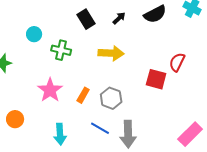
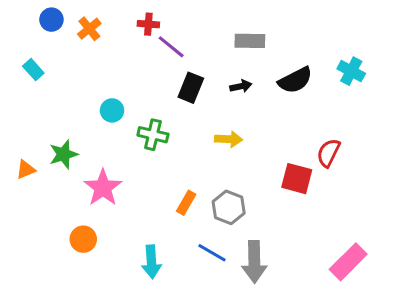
black arrow: (119, 18) -> (241, 86), turned 32
black rectangle: (86, 19) -> (191, 88), turned 54
yellow arrow: (111, 53) -> (229, 139), size x0.7
pink star: (50, 90) -> (103, 188), moved

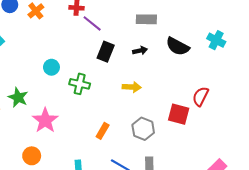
black semicircle: (295, 80) -> (178, 46), turned 55
green star: (64, 154) -> (18, 97), turned -30
gray hexagon: (229, 207) -> (143, 129), moved

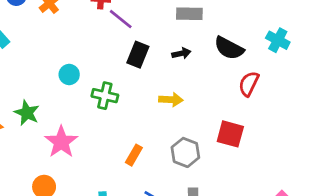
red semicircle: (201, 96) -> (249, 84), moved

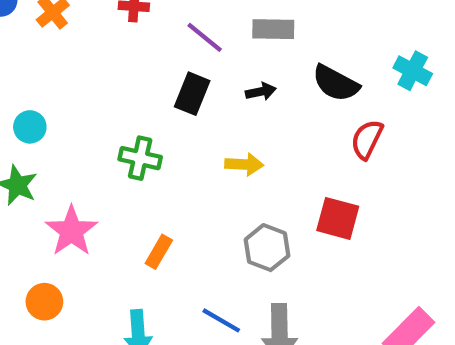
purple line: (121, 19) -> (205, 37), moved
cyan circle: (69, 75) -> (30, 127), moved
orange rectangle: (134, 155) -> (159, 252), moved

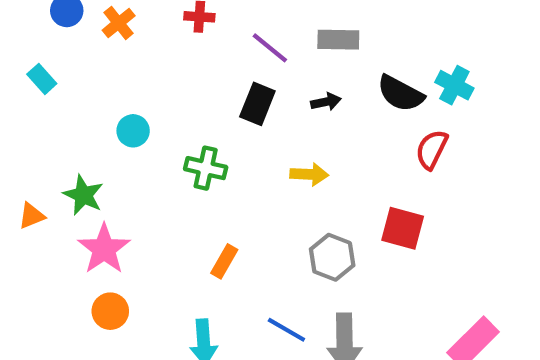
cyan cross: (413, 71) -> (454, 85), moved
cyan circle: (30, 127) -> (133, 131), moved
pink star: (71, 231) -> (104, 249), moved

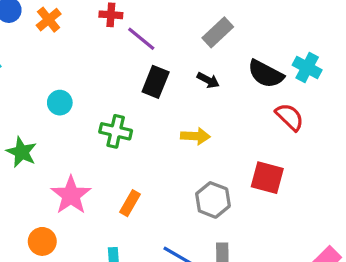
gray rectangle: (338, 40) -> (218, 32), turned -44
purple line: (270, 48) -> (141, 39), moved
black arrow: (326, 102) -> (208, 80), turned 40
red semicircle: (432, 149) -> (290, 117), turned 108
pink star: (104, 249) -> (71, 195), moved

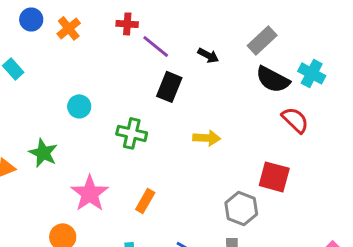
gray rectangle: (218, 32) -> (262, 40), moved
black arrow: (208, 80) -> (208, 55), moved
gray hexagon: (213, 200) -> (241, 208), moved

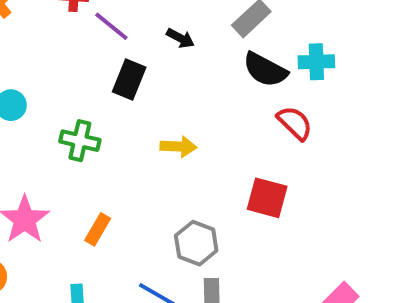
cyan cross: (312, 73) -> (316, 62), turned -30
gray hexagon: (241, 208) -> (196, 243), moved

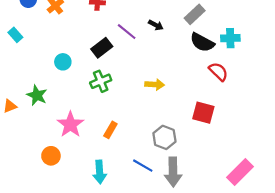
purple line: (111, 26) -> (127, 32), moved
black rectangle: (129, 80) -> (102, 48), moved, turned 30
green cross: (80, 141) -> (101, 81), turned -36

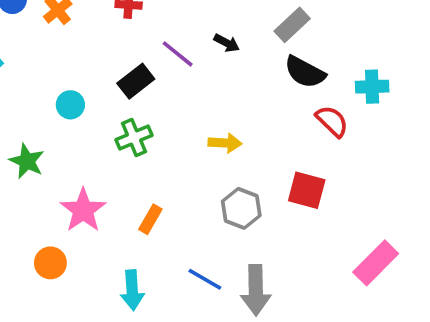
cyan cross: (230, 38) -> (372, 87), moved
gray hexagon: (164, 137) -> (241, 208), moved
pink rectangle: (240, 172) -> (376, 263), moved

